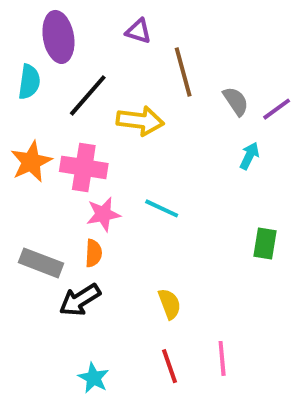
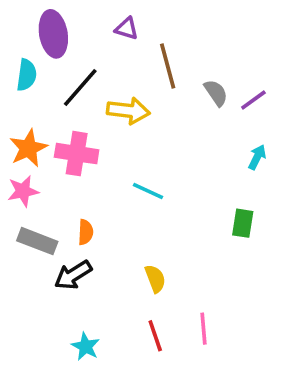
cyan arrow: (249, 156) -> (257, 157), moved
pink star: (103, 214) -> (23, 191), moved

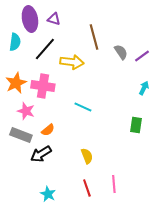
purple triangle: (127, 29) -> (54, 19), moved
pink star: (23, 191) -> (26, 111), moved, turned 30
orange semicircle: (86, 232) -> (48, 130), turned 48

